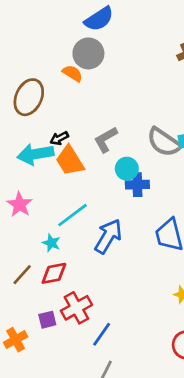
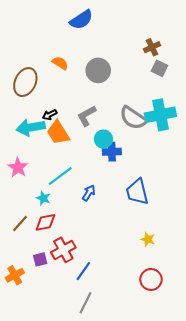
gray circle: (88, 53) -> (98, 70), moved
blue arrow: (108, 236) -> (89, 193), size x0.6

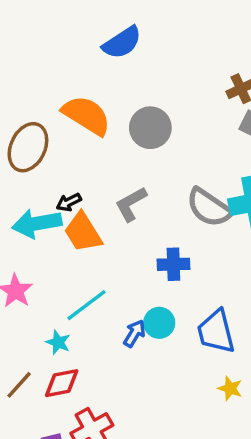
orange semicircle: (60, 63) -> (87, 115), size x1.8
cyan circle: (103, 139) -> (159, 323), moved
yellow star: (148, 239) -> (230, 388), moved

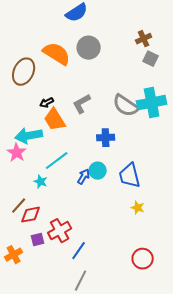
gray circle: (150, 128) -> (89, 48), moved
cyan arrow: (37, 223) -> (29, 136), moved
red diamond: (62, 383) -> (31, 215), moved

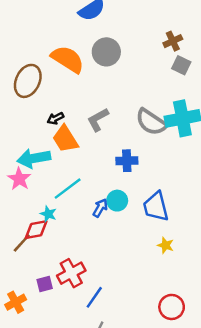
red diamond: (31, 215) -> (36, 230), moved

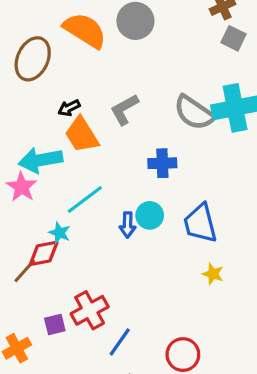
blue arrow: (100, 208) -> (128, 225), turned 150
red circle: (172, 307) -> (183, 355), moved

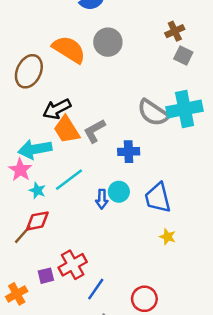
black arrow: (69, 108) -> (57, 109), size x1.6
gray L-shape: (124, 109) -> (95, 131), moved
cyan star: (60, 233) -> (37, 191), moved

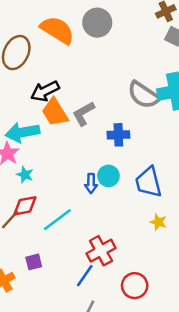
cyan line: (69, 180) -> (57, 220), moved
red cross: (73, 265) -> (101, 251), moved

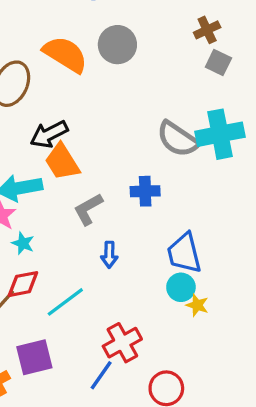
gray L-shape: (84, 114) -> (88, 209), moved
cyan circle: (108, 176) -> (181, 287), moved
purple square: (34, 262) -> (34, 357), size x1.6

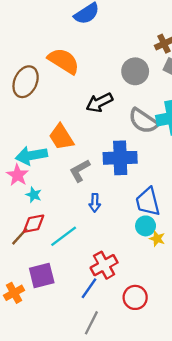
gray circle: (117, 45) -> (135, 71), moved
black arrow: (49, 134) -> (99, 102), moved
blue cross: (145, 191) -> (120, 158), size x1.6

